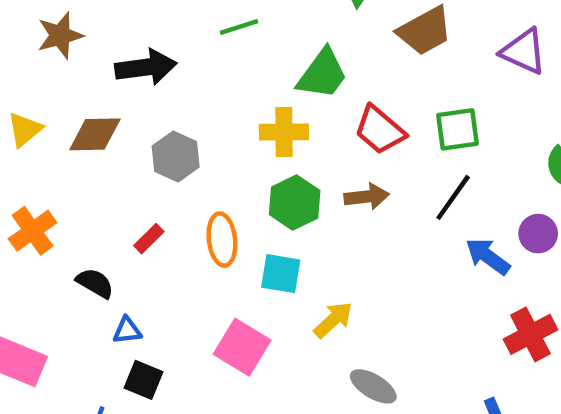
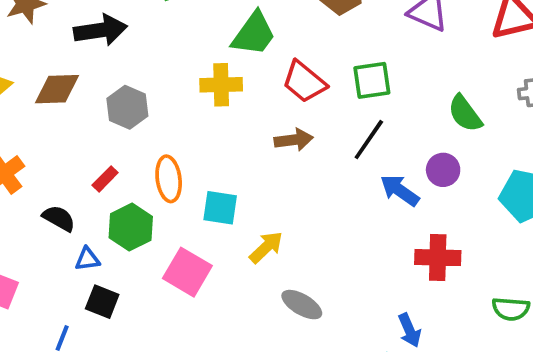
green hexagon: (295, 203) -> (131, 227), moved
red cross: (530, 334) -> (438, 258), turned 30

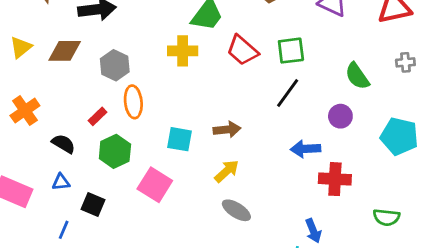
brown arrow: (294, 140) -> (227, 129), moved
orange ellipse: (169, 179) -> (133, 102), moved
blue arrow: (400, 190) -> (306, 149), moved, turned -40
yellow arrow: (266, 247) -> (227, 171), moved
blue triangle: (87, 259) -> (61, 182), moved

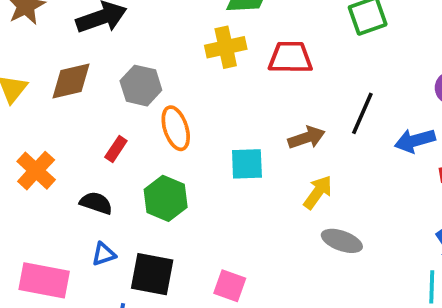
red trapezoid: (242, 50) -> (290, 57), moved, turned 152
black line: (288, 93) -> (362, 113), moved
red rectangle: (97, 116) -> (116, 149), moved
pink square: (155, 185) -> (230, 286), moved, size x0.7
black square: (93, 204) -> (152, 274), size x1.4

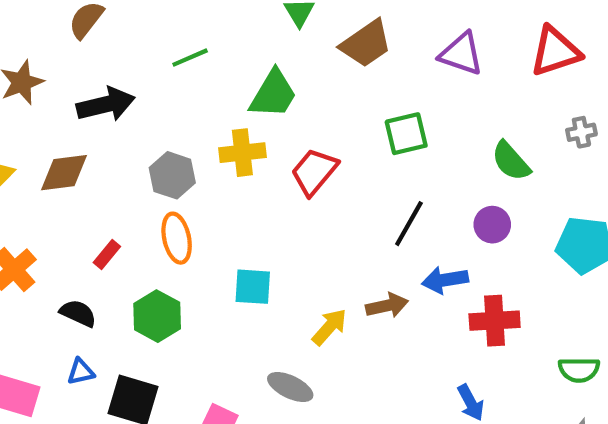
red trapezoid: (290, 57) -> (314, 172), turned -57
gray hexagon: (141, 86) -> (172, 175), moved
black line: (362, 113) -> (409, 224), moved
brown arrow: (306, 138) -> (387, 306), moved
gray ellipse: (342, 241) -> (290, 387), moved

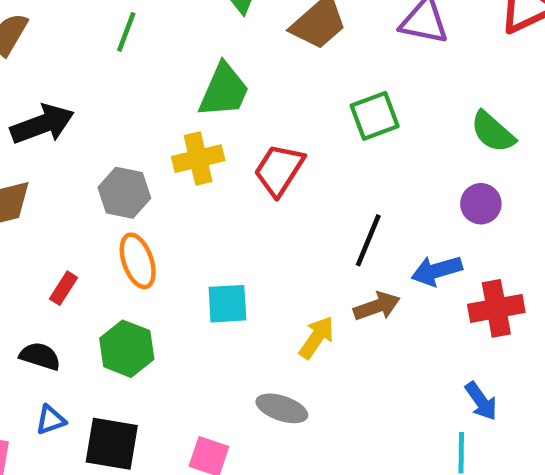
green line: (190, 58) -> (126, 32), moved, turned -39
black line: (409, 224) -> (368, 240), moved

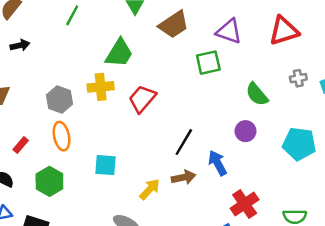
green square: (375, 116) -> (208, 63), moved
black arrow: (42, 124) -> (20, 45), moved, size x0.6
blue arrow: (437, 271) -> (217, 163), turned 70
red cross: (496, 308) -> (245, 204), moved, turned -32

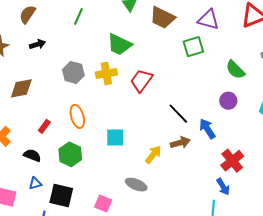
brown trapezoid: (174, 25) -> (162, 18), turned 64
green trapezoid: (119, 53) -> (119, 45), turned 88
gray hexagon: (60, 99) -> (73, 72), moved
black line: (184, 142) -> (178, 114), turned -70

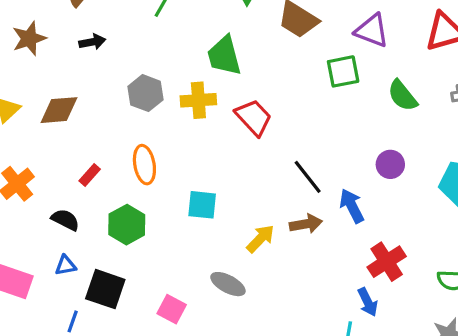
green trapezoid: (119, 45) -> (224, 56), turned 44
green semicircle: (235, 70) -> (402, 96), moved
red trapezoid: (141, 81) -> (254, 117), turned 95

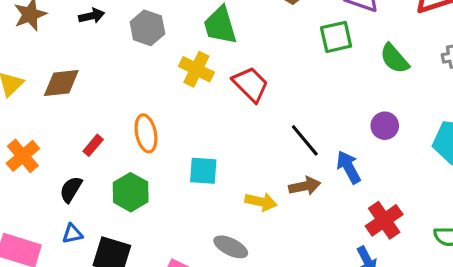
gray hexagon: (145, 93) -> (147, 28), moved
yellow cross: (198, 100) -> (196, 69), turned 32
black semicircle: (65, 220) -> (71, 189), turned -84
yellow arrow: (260, 239) -> (261, 202), turned 60

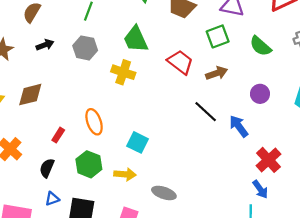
red trapezoid: (251, 84) -> (180, 62), moved
cyan square: (203, 171) -> (138, 142), turned 30
brown arrow: (305, 186) -> (217, 73), moved
yellow arrow: (261, 202) -> (125, 174), moved

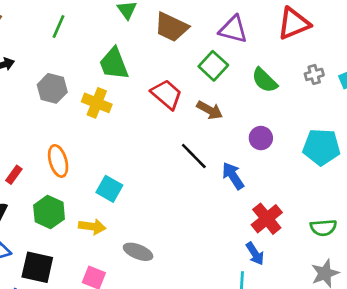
green square: (218, 36) -> (213, 66), turned -30
gray hexagon: (85, 48) -> (52, 88), moved
brown arrow: (217, 73) -> (210, 110), turned 45

